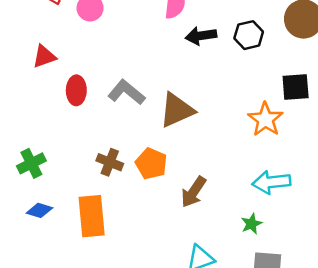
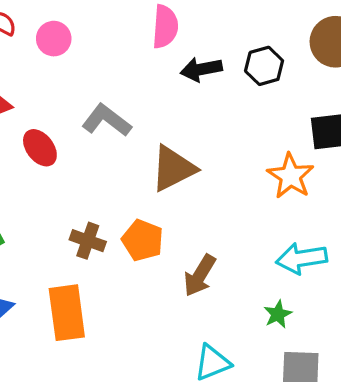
red ellipse: (76, 90) -> (40, 148), turned -36
gray L-shape: (126, 92) -> (107, 120), moved

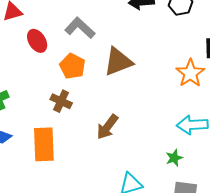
orange pentagon: (143, 240) -> (72, 66), moved
brown arrow: (200, 275) -> (107, 127), moved

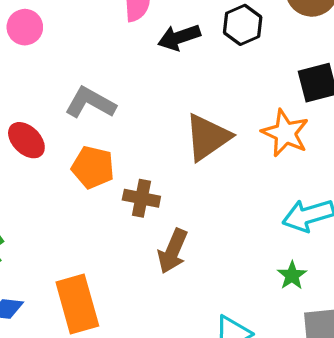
brown triangle: (118, 62) -> (208, 137), moved
brown cross: (61, 101) -> (141, 198), moved

